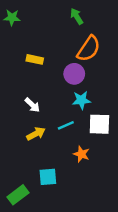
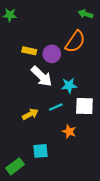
green arrow: (77, 16) -> (85, 14), moved, turned -40
purple circle: (74, 74) -> (52, 54), moved
white arrow: (32, 105) -> (42, 76), moved, size x1.6

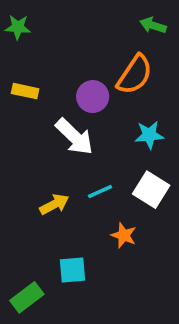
yellow rectangle: (29, 51) -> (25, 91), moved
cyan star: (69, 86) -> (149, 135), moved
white square: (84, 106) -> (151, 190), turned 30

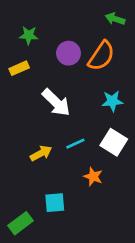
green star: (18, 27) -> (29, 35), moved
yellow rectangle: (25, 91) -> (19, 68), turned -36
purple circle: (93, 97) -> (68, 53), moved

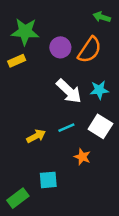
green star: (29, 35) -> (25, 32), size x1.6
white arrow: (56, 103) -> (69, 91), moved

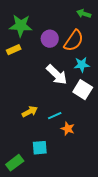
cyan star: (99, 90) -> (82, 65), moved
white square: (100, 126) -> (83, 90), moved
cyan line: (66, 128) -> (55, 116), moved

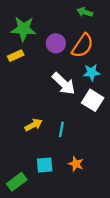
green arrow: (84, 14) -> (85, 12), moved
cyan line: (55, 116) -> (61, 129), turned -56
orange star: (68, 129) -> (76, 164), moved

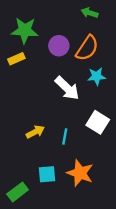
white square: (93, 100) -> (98, 122), moved
orange star: (76, 164) -> (80, 173), size x1.6

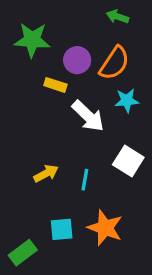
yellow rectangle: (16, 59) -> (55, 85), moved, turned 42

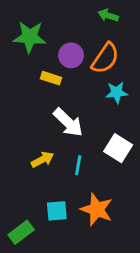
white arrow: (88, 116) -> (68, 122), moved

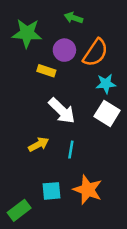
green arrow: (108, 15) -> (73, 18), moved
white square: (118, 148) -> (107, 113), moved

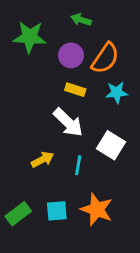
yellow rectangle: (46, 71) -> (75, 90), moved
white square: (107, 113) -> (111, 145), moved
green rectangle: (19, 210) -> (18, 214), moved

